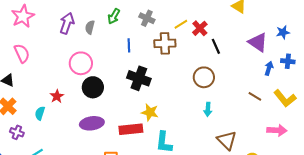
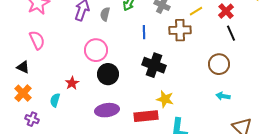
red cross: (200, 28) -> (226, 11), moved
cyan arrow: (208, 109) -> (223, 96), turned 96

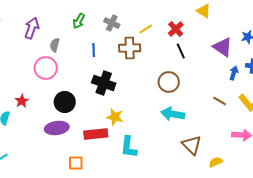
gray semicircle: (105, 14) -> (55, 45), moved
black circle: (108, 74) -> (65, 102), moved
cyan arrow: (223, 96) -> (173, 114), size x1.6

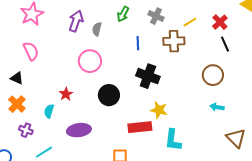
gray semicircle: (55, 45) -> (97, 29), moved
cyan arrow: (173, 114) -> (217, 107), size x0.6
purple ellipse: (57, 128) -> (79, 130), moved

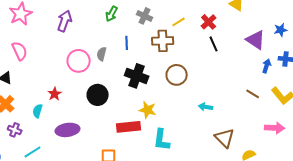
gray semicircle: (97, 29) -> (102, 54), moved
brown circle: (213, 75) -> (177, 75), moved

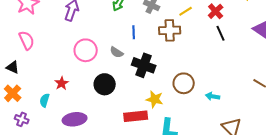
gray semicircle: (102, 54) -> (117, 52), moved, turned -72
brown circle: (177, 75) -> (184, 83), moved

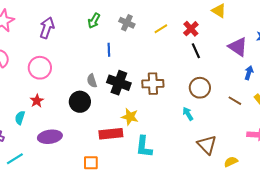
brown cross: (170, 30) -> (153, 84), moved
pink circle: (86, 50) -> (40, 68), moved
gray semicircle: (117, 52) -> (92, 81), moved, turned 40
brown circle: (184, 83) -> (200, 88), moved
cyan arrow: (213, 96) -> (188, 114), turned 48

